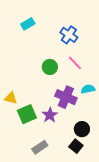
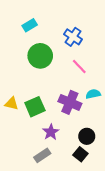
green circle: (50, 67) -> (40, 56), moved, size x1.5
green square: (27, 114) -> (35, 107), moved
purple star: (50, 115) -> (51, 132), moved

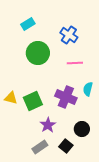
pink line: (79, 66) -> (75, 63), turned -49
cyan semicircle: (93, 94) -> (88, 89), turned -64
black square: (80, 154) -> (66, 146), moved

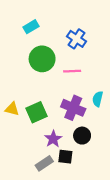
pink line: (75, 63) -> (72, 71), moved
black circle: (82, 129) -> (82, 136), moved
black square: (66, 146) -> (65, 157), moved, turned -32

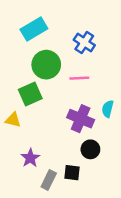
cyan rectangle: (31, 27) -> (34, 29), size x1.5
green square: (37, 112) -> (30, 94), moved
purple star: (53, 139) -> (30, 158), moved
gray rectangle: (44, 163) -> (49, 180), turned -30

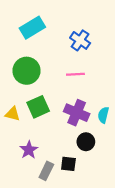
green circle: (46, 65) -> (26, 71), moved
green square: (30, 94) -> (38, 107), moved
cyan semicircle: (108, 109) -> (103, 115), moved

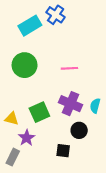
blue cross: (80, 40) -> (56, 15), moved
green square: (38, 107) -> (39, 112), moved
yellow triangle: (13, 114) -> (12, 119), moved
gray rectangle: (46, 171) -> (13, 157), moved

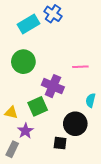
pink line: (69, 68) -> (80, 67), moved
purple cross: (71, 104) -> (53, 86), moved
black circle: (79, 130) -> (75, 124), size x1.5

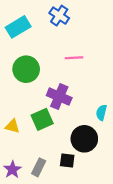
cyan rectangle: (28, 24) -> (18, 27), moved
pink line: (80, 67) -> (74, 58), moved
purple star: (25, 131) -> (12, 170), moved
gray rectangle: (12, 149) -> (39, 167), moved

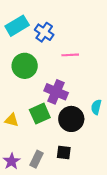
blue cross: (59, 16) -> (44, 32), moved
black circle: (84, 139) -> (71, 119), moved

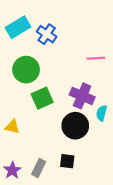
pink line: (70, 55) -> (96, 58), moved
purple cross: (56, 92) -> (82, 96), moved
green square: (40, 114) -> (42, 98), moved

